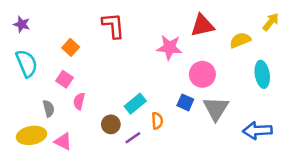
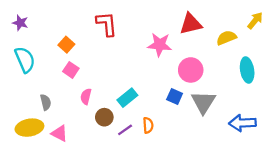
pink square: (64, 79) -> (71, 70), moved
pink semicircle: (79, 101) -> (86, 96), moved
orange semicircle: (157, 121) -> (148, 125), moved

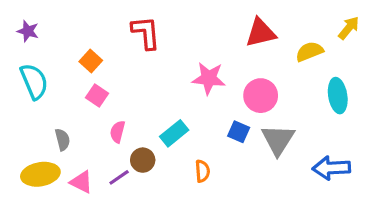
pink star: (160, 45) -> (209, 78), moved
purple line: (125, 130) -> (119, 177), moved

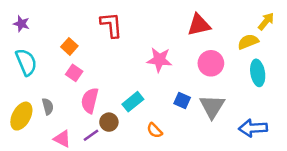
yellow semicircle: (309, 52) -> (248, 42), moved
pink circle: (261, 96) -> (211, 63), moved
pink semicircle: (118, 132) -> (90, 100), size x1.5
orange semicircle: (202, 171) -> (155, 130), turned 140
yellow ellipse: (40, 174) -> (21, 116), moved, turned -52

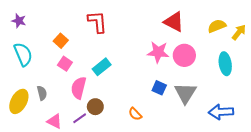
yellow arrow: (266, 21) -> (239, 32), moved
red triangle: (199, 25) -> (174, 22), turned 40
yellow semicircle: (248, 42) -> (217, 26), moved
pink star: (159, 60) -> (158, 52), moved
cyan rectangle: (133, 102) -> (102, 67), moved

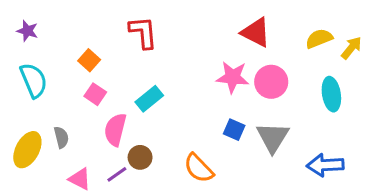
orange semicircle: (135, 114) -> (199, 168), size x1.5

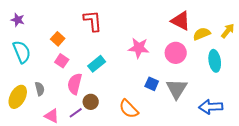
red triangle: (256, 32) -> (181, 21), moved
yellow semicircle: (319, 39) -> (202, 34), moved
pink star: (233, 77) -> (139, 48), moved

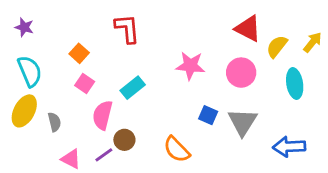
yellow semicircle: (202, 34) -> (277, 46), turned -30
yellow ellipse: (18, 97) -> (24, 111), moved

